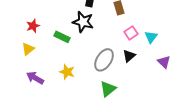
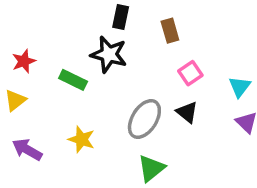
cyan triangle: (151, 37) -> (240, 87), moved
black triangle: (129, 56) -> (187, 112), turned -40

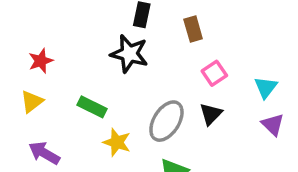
green rectangle: (73, 80) -> (92, 107), moved
black triangle: (187, 112) -> (211, 114), turned 35
yellow star: (82, 139) -> (117, 142), moved

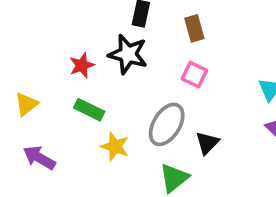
red star: (41, 61) -> (82, 65), moved
pink square: (214, 73) -> (194, 75), moved, turned -30
black triangle: (211, 114) -> (207, 143), moved

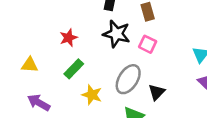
black star: (128, 54) -> (117, 34), moved
yellow triangle: (26, 104) -> (30, 65), turned 42
green rectangle: (89, 110) -> (74, 69), turned -72

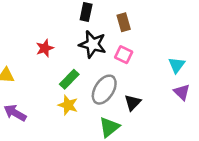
green rectangle: (74, 69) -> (69, 79), moved

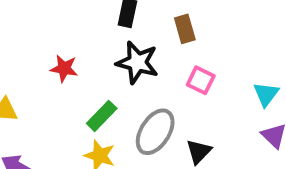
red star: (45, 48) -> (64, 68), turned 30
pink square: (124, 55) -> (201, 80), moved

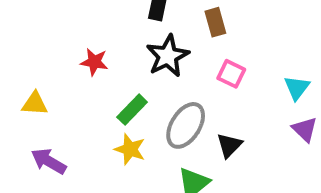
black star: (137, 62) -> (168, 56), turned 30

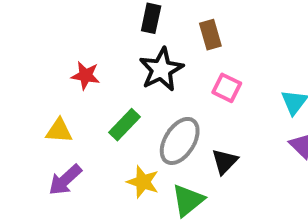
yellow triangle: (35, 104) -> (59, 131), moved
yellow star: (130, 149) -> (143, 182), moved
purple arrow: (49, 161) -> (65, 180), moved, turned -72

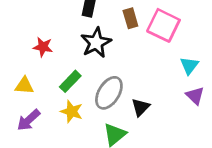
pink square: (227, 88) -> (163, 25), moved, size x1.6
yellow star: (143, 182) -> (72, 111), moved

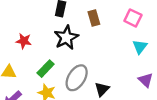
pink square: (163, 25) -> (133, 18), moved, size x0.7
cyan triangle: (189, 66) -> (140, 47), moved

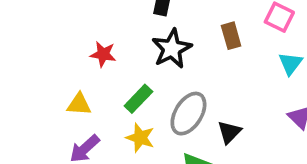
brown rectangle: (94, 18) -> (231, 36), moved

